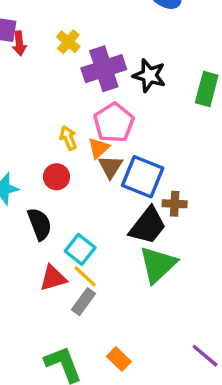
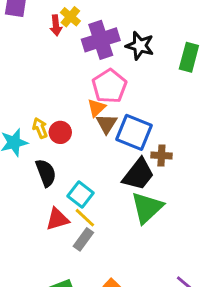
red arrow: (19, 43) -> (56, 25), moved
yellow arrow: (68, 138) -> (40, 128), moved

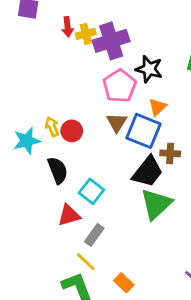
yellow cross: (70, 17) -> (86, 34), moved, turned 36
black star: (140, 46) -> (149, 69), moved
orange triangle: (96, 108) -> (158, 107), moved
yellow line: (85, 218) -> (86, 262), moved

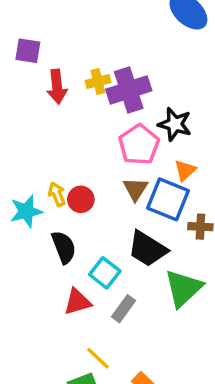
red arrow: (68, 27) -> (57, 87), moved, size x1.4
black trapezoid: (148, 172) -> (147, 249), moved, turned 84
gray rectangle: (94, 235) -> (124, 309), moved

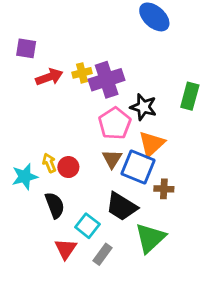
red arrow: (57, 87) -> (49, 77), turned -104
orange triangle: (185, 170) -> (152, 144), size x1.5
red triangle: (77, 302) -> (66, 249), turned -40

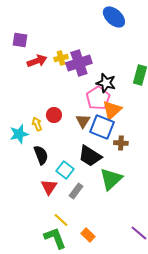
pink pentagon: (115, 123) -> (98, 98), moved
red circle: (68, 167) -> (54, 115), moved

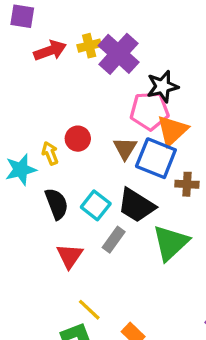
purple cross: (79, 63) -> (119, 54), turned -30
black star: (106, 83) -> (163, 86), turned -30
pink pentagon: (98, 98) -> (149, 111), turned 30
cyan square: (65, 170) -> (96, 205), moved
gray rectangle: (76, 191) -> (114, 240), moved

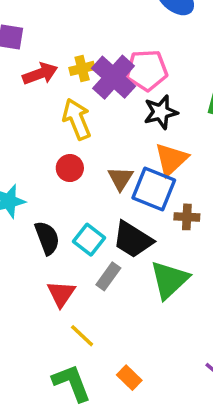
pink pentagon: (149, 111) -> (147, 70), moved
yellow arrow: (50, 153) -> (77, 119), moved, size x1.6
yellow line: (89, 310) -> (82, 336), moved

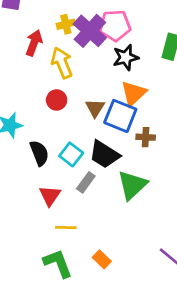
red arrow: (40, 74) -> (34, 43), moved, turned -50
yellow line: (82, 336) -> (66, 227), turned -42

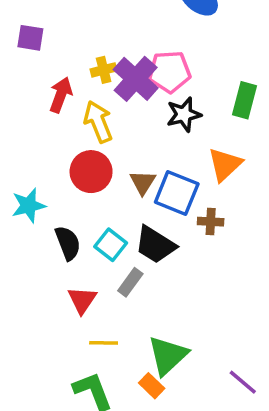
orange triangle: (134, 93) -> (225, 164), moved
red circle: (57, 100) -> (91, 172), size x1.5
green triangle: (132, 185) -> (168, 355), moved

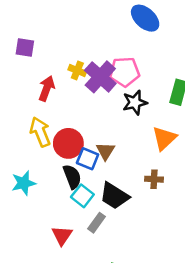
yellow cross: (104, 70) -> (77, 71), turned 36
yellow arrow: (98, 122) -> (40, 132), moved
blue square: (177, 193) -> (88, 159), moved, size x0.7
cyan star: (29, 206) -> (24, 183), moved
black semicircle: (68, 243) -> (72, 177), moved

